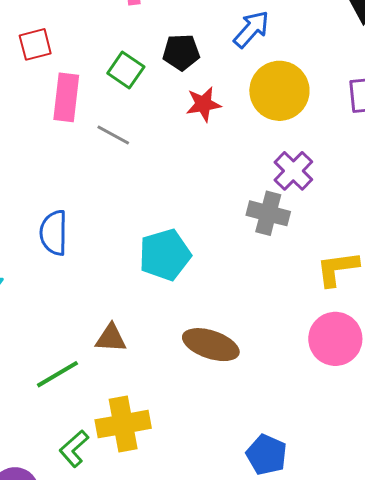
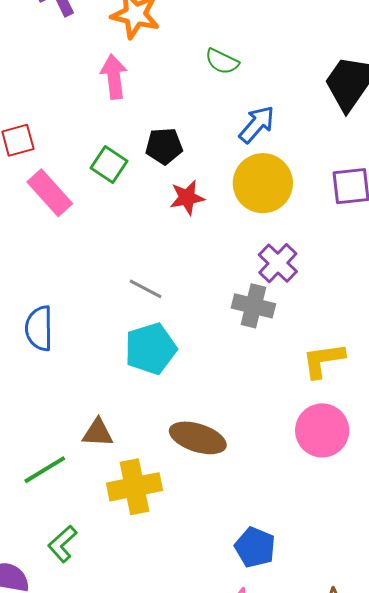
blue arrow: (251, 29) -> (257, 124), moved
pink rectangle: (66, 97) -> (50, 193), turned -48
gray line: (113, 135) -> (146, 289), moved
yellow cross: (123, 424) -> (135, 487), moved

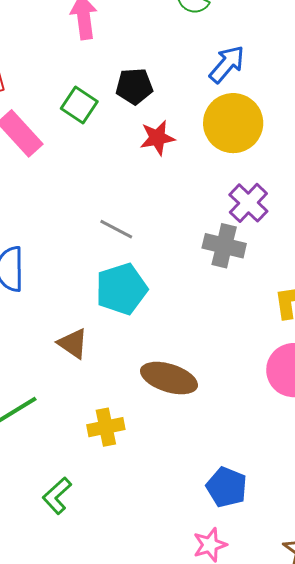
brown triangle: (98, 433) -> (73, 343), moved, turned 32
yellow cross: (135, 487) -> (106, 427), size x0.7
green L-shape: (62, 544) -> (57, 496), moved

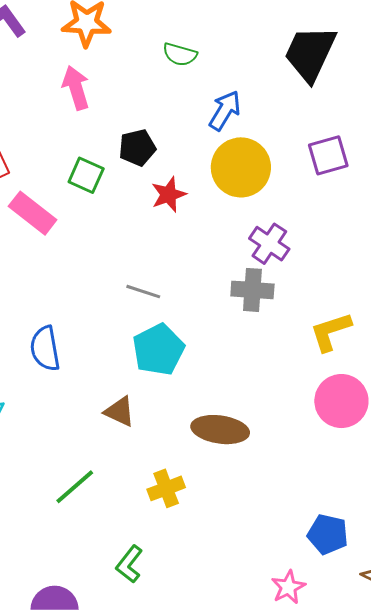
blue pentagon: (227, 487) -> (328, 534), moved

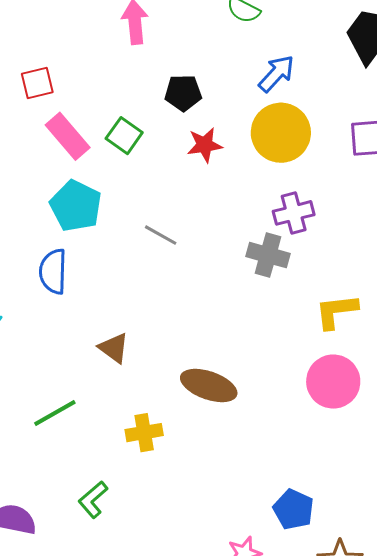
green square: (86, 175) -> (124, 136), moved
purple cross: (269, 244) -> (294, 213), turned 30
cyan pentagon: (158, 350) -> (76, 206), moved, turned -30

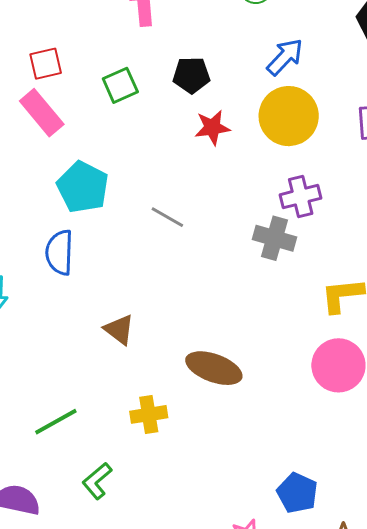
pink rectangle: (68, 136) -> (42, 113), moved
green square: (124, 136) -> (120, 85), moved, turned 30
green line: (55, 413) -> (56, 422), moved

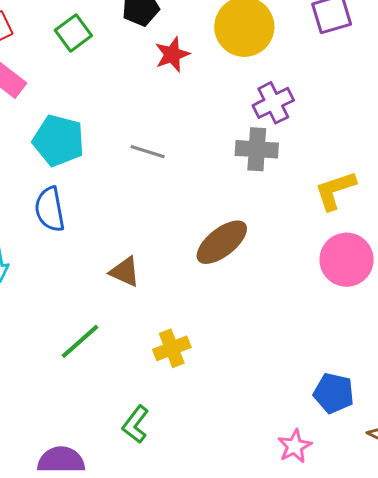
brown ellipse: (214, 368) -> (222, 242), moved, turned -46
green line: (56, 422) -> (80, 341), moved

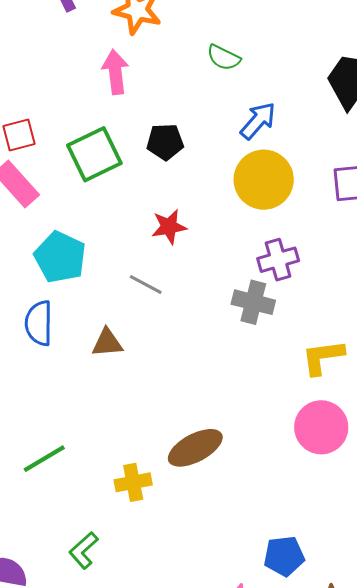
green square: (73, 33) -> (94, 154), size x1.5
red star: (172, 54) -> (169, 227), moved
brown ellipse: (222, 242) -> (195, 448), moved
brown triangle: (125, 272) -> (107, 343), moved, turned -40
blue pentagon: (334, 393) -> (284, 556), turned -30

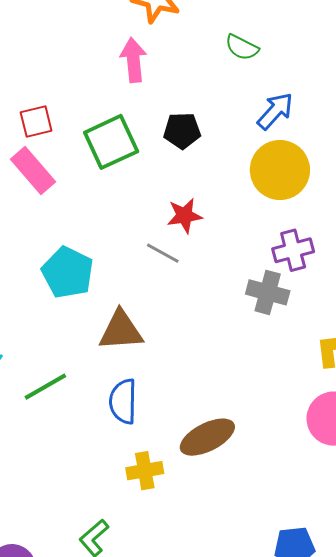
cyan pentagon: (60, 257) -> (68, 273), moved
gray line: (146, 285) -> (163, 253), moved
blue semicircle: (39, 323) -> (123, 401), moved
brown triangle: (107, 343) -> (121, 331), size x1.4
green line: (44, 459) -> (45, 387), moved

